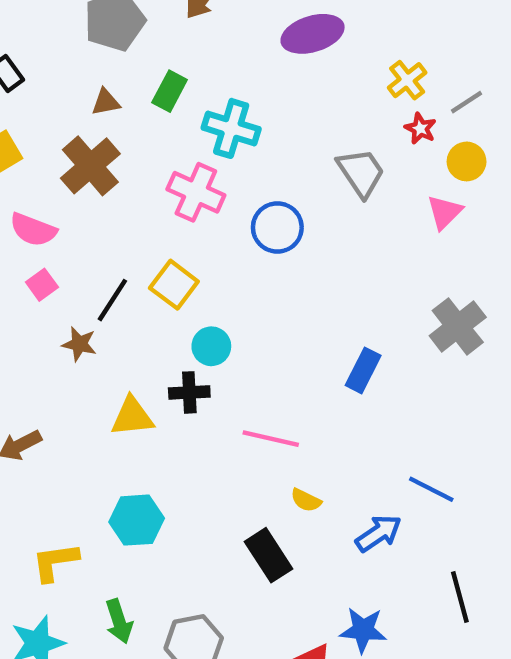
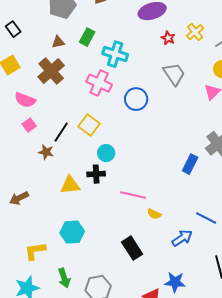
red star: (420, 128) -> (168, 38), moved
blue rectangle: (363, 370) -> (190, 164), moved
yellow semicircle: (306, 500) -> (154, 214), moved

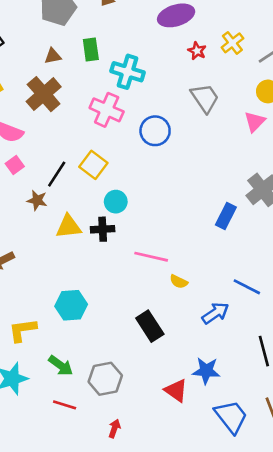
green rectangle: (87, 37) -> (91, 49), turned -36
yellow triangle: (70, 185) -> (69, 227), moved
green arrow: (64, 278) -> (61, 366), turned -36

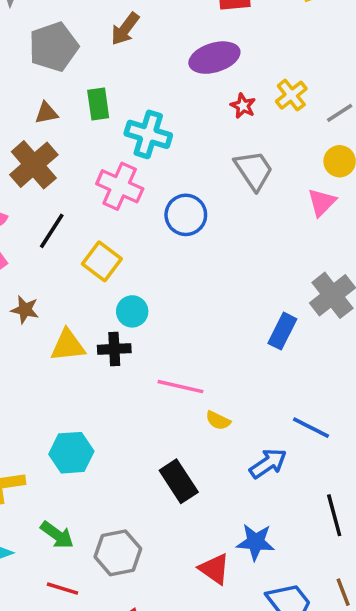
black line: (57, 174) -> (52, 231), moved

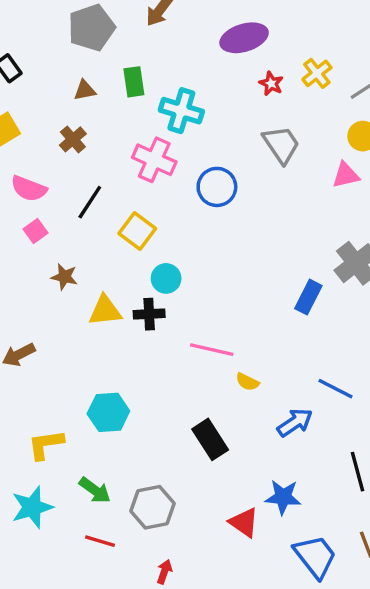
brown cross: (34, 165) -> (73, 139), size x0.6
pink triangle: (322, 202) -> (346, 175), turned 32

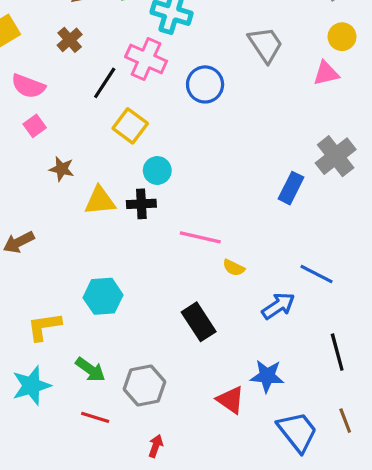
black line: (90, 202) -> (105, 83), moved

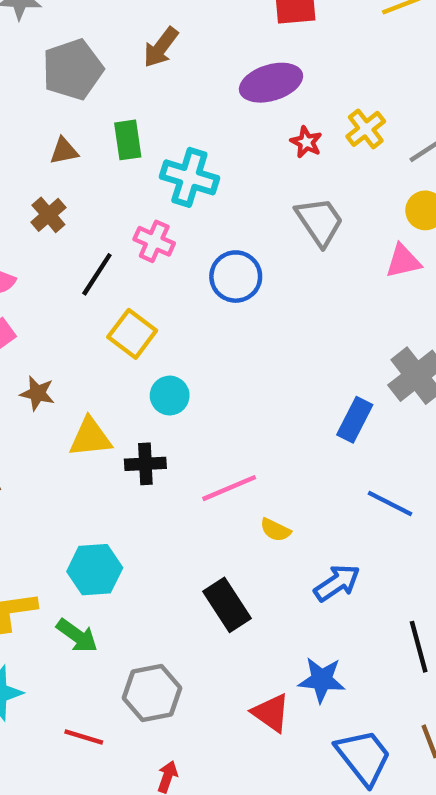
pink cross: (146, 59) -> (154, 241), size x0.7
black cross: (141, 204) -> (145, 464), moved
pink line: (200, 237) -> (229, 488), turned -36
blue line: (317, 274) -> (390, 503), moved
green arrow: (90, 370) -> (77, 636), moved

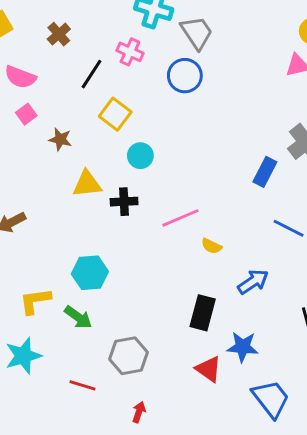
gray trapezoid: (319, 221) -> (197, 33), moved
brown star: (37, 393) -> (60, 139), moved
black rectangle: (227, 605) -> (203, 313), moved, turned 48

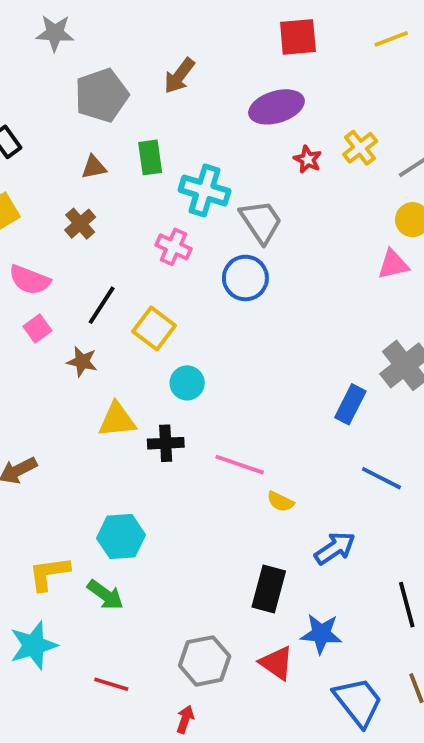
black line: (91, 74) -> (102, 305), moved
pink line: (180, 218) -> (240, 465), turned 42
gray hexagon: (129, 356) -> (205, 661), moved

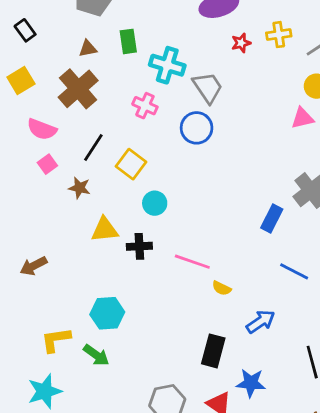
yellow cross: (360, 148) -> (279, 35), turned 30
red star: (308, 159) -> (241, 43), turned 30
brown cross: (80, 224) -> (78, 89), size x1.8

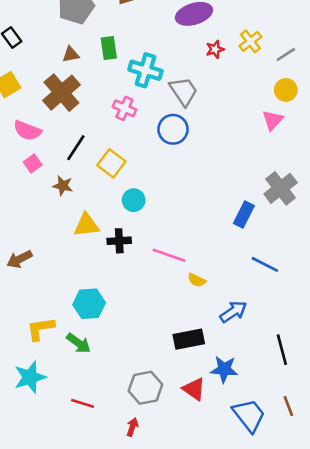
yellow cross: (279, 35) -> (250, 41), turned -30
pink triangle: (302, 118) -> (273, 120), turned -35
black rectangle: (213, 351) -> (189, 339), turned 64

